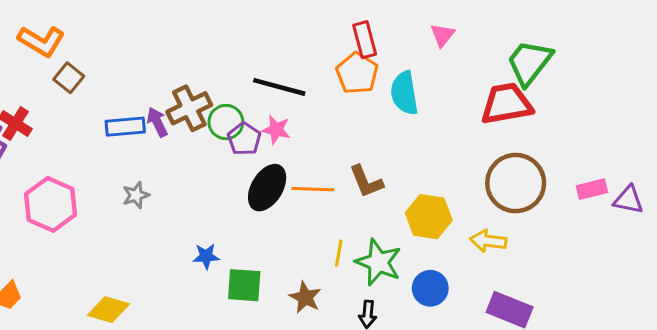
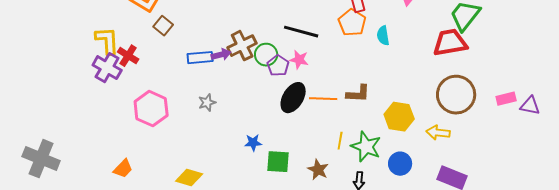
cyan semicircle: (404, 93) -> (383, 36), size x0.7
purple arrow: (157, 122) -> (221, 55), turned 102
brown L-shape: (366, 181) -> (358, 94), turned -65

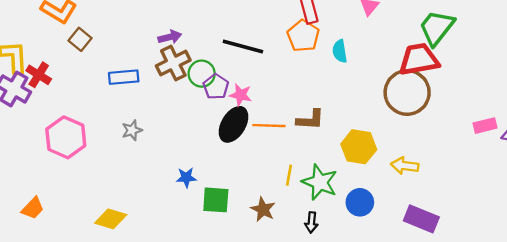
purple arrow: (221, 55) -> (170, 37), moved
pink star: (299, 60) -> (241, 95), moved
brown circle: (456, 95) -> (407, 92), moved

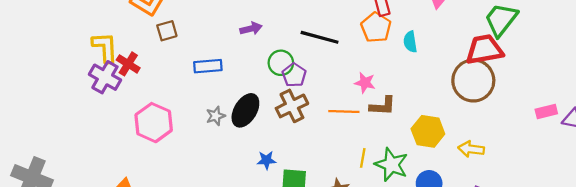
brown square: (80, 39) -> (167, 31), turned 35
brown cross: (173, 63) -> (292, 106), moved
pink star: (241, 95) -> (365, 83), moved
black ellipse: (234, 124) -> (245, 110), moved

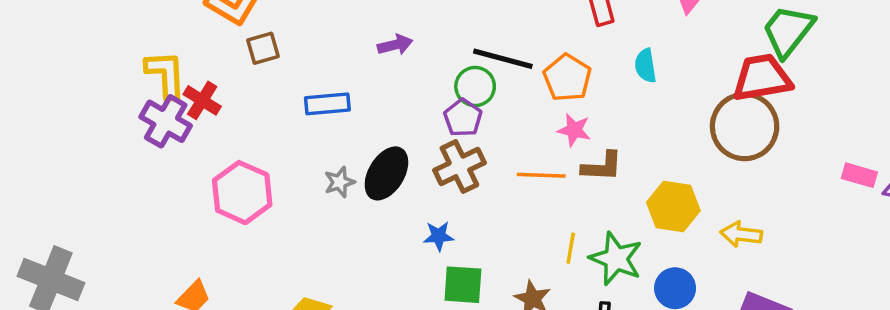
orange pentagon: (376, 27) -> (567, 78), moved
green circle: (281, 63) -> (475, 87), moved
pink rectangle: (546, 111) -> (859, 175), turned 30
blue star: (266, 160) -> (439, 236), moved

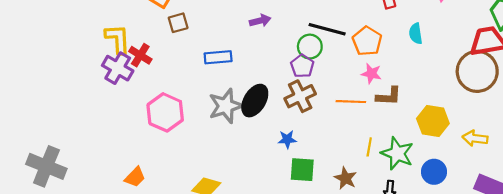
gray star: (340, 182) -> (226, 106), size x1.8

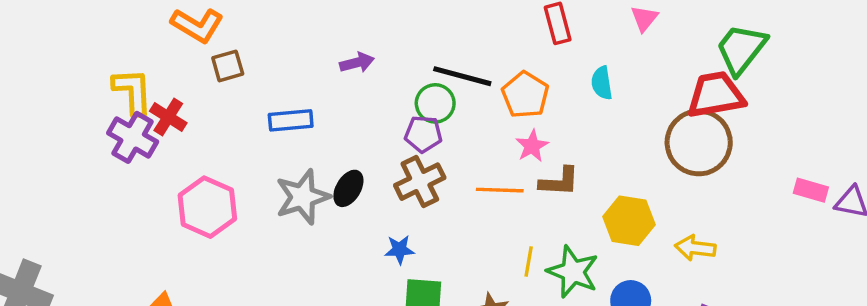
purple pentagon: (302, 66) -> (423, 134), turned -30
pink star: (371, 74) -> (532, 146), turned 30
black ellipse: (255, 101) -> (348, 188), size x0.7

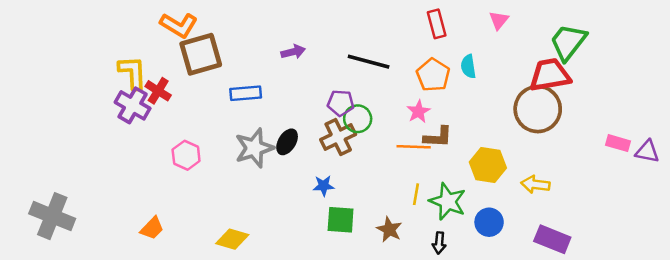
brown square: (228, 66) -> (201, 54), size x1.8
orange pentagon: (525, 95) -> (433, 75), moved
green circle: (435, 103) -> (358, 119), moved
orange line: (500, 190) -> (414, 147), moved
pink hexagon: (207, 207) -> (186, 155), size x0.7

